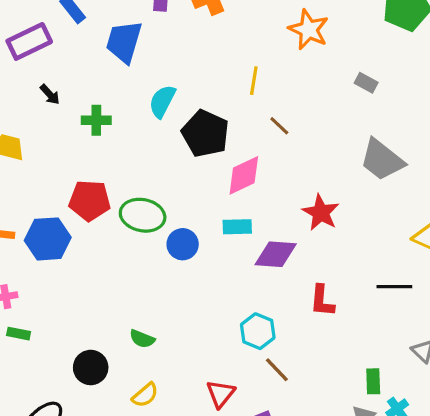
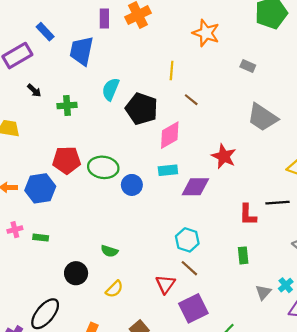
red L-shape: (322, 301) -> (248, 215), moved
green rectangle: (19, 334) -> (41, 238), moved
brown line: (277, 370) -> (189, 268), moved
green rectangle: (373, 381) -> (243, 255), moved

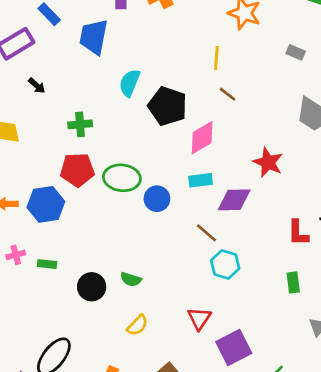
yellow line: (172, 70) -> (216, 58), moved
green cross: (67, 106) -> (80, 124), moved
brown line: (189, 268) -> (206, 233), moved
black circle: (76, 273) -> (92, 287), moved

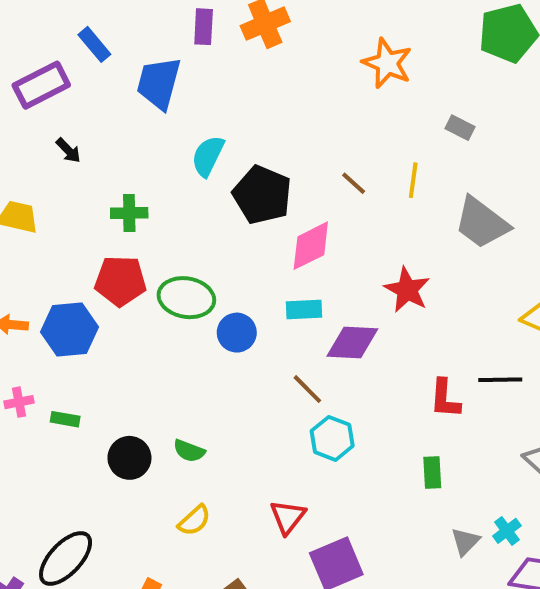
yellow line: (216, 58) -> (413, 180), moved

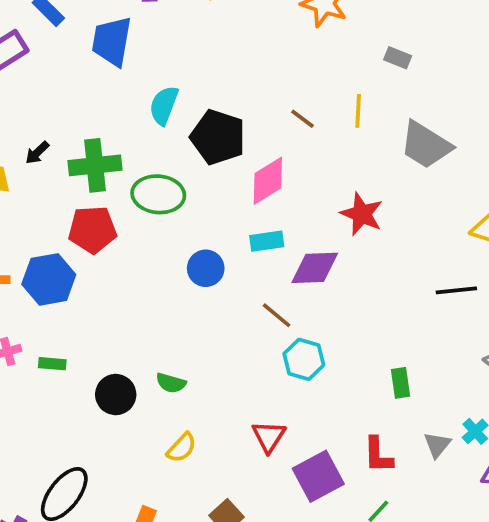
black arrow: (68, 150) -> (37, 153), moved, turned 95
green cross: (129, 213) -> (95, 165), size x1.5
green ellipse: (186, 298) -> (158, 194), moved
red L-shape: (445, 399) -> (378, 455), moved

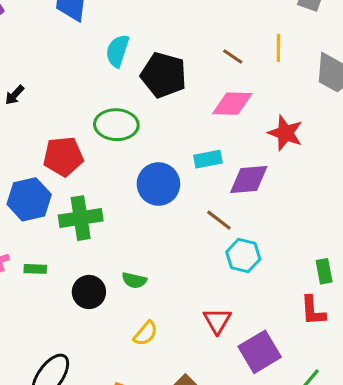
green cross: (95, 165) -> (81, 218), moved
pink diamond: (268, 181) -> (232, 104), moved, turned 36
blue circle: (206, 268) -> (158, 184), size x1.4
red L-shape: (378, 455) -> (313, 311), moved

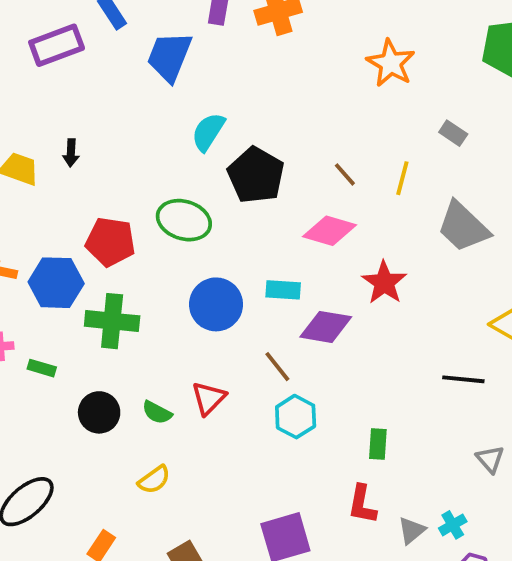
black arrow: (15, 95) -> (71, 153), turned -55
green rectangle: (324, 271) -> (378, 444), moved
red triangle: (217, 321) -> (209, 398), moved

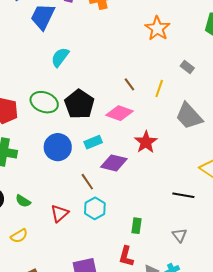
black pentagon: (256, 175) -> (79, 104), moved
cyan rectangle: (283, 290) -> (93, 142), turned -30
red triangle: (209, 398) -> (59, 213), moved
gray triangle: (490, 459) -> (180, 235), moved

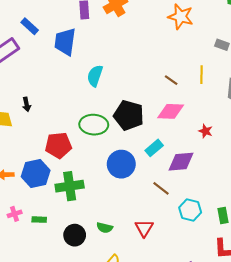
red star: (146, 142) -> (206, 131), size x0.6
cyan hexagon: (95, 208) -> (190, 210), moved

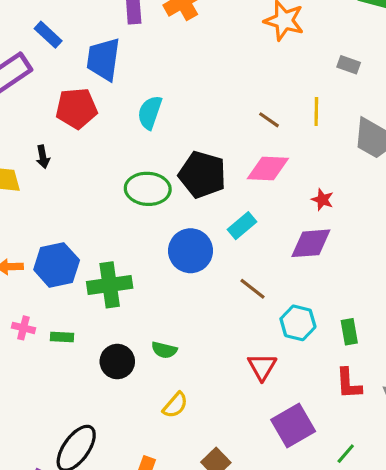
red pentagon: (58, 145) -> (76, 108), moved
purple diamond: (181, 162) -> (311, 243), moved
pink cross: (15, 214) -> (23, 328), turned 32
red triangle: (144, 228) -> (262, 367), moved

